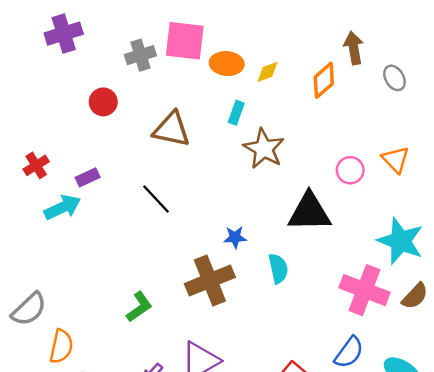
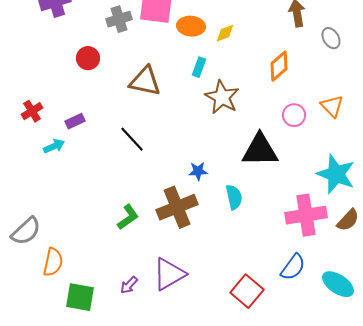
orange diamond: (324, 80) -> (279, 66), moved
cyan arrow: (62, 207) -> (54, 146), size x0.7
pink cross: (365, 290) -> (306, 215), turned -30
green L-shape: (139, 307) -> (128, 217), moved

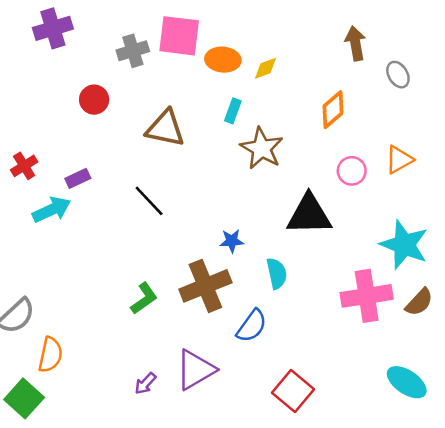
orange triangle: (332, 106) -> (399, 160), turned 45
cyan arrow: (54, 146) -> (52, 210), size x1.4
blue semicircle: (293, 267) -> (252, 326), moved
green square: (80, 297) -> (24, 398), moved, turned 32

